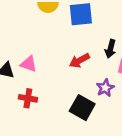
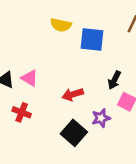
red arrow: (79, 61) -> (73, 94), moved

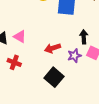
black arrow: (114, 80) -> (84, 37), turned 152
purple star: (101, 118) -> (74, 56), moved

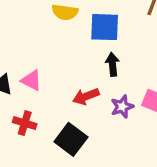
black arrow: (84, 37) -> (112, 64), moved
black square: (54, 77) -> (71, 139), moved

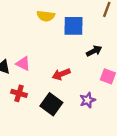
black arrow: (112, 64) -> (94, 51), moved, turned 70
purple star: (122, 107) -> (87, 100), moved

